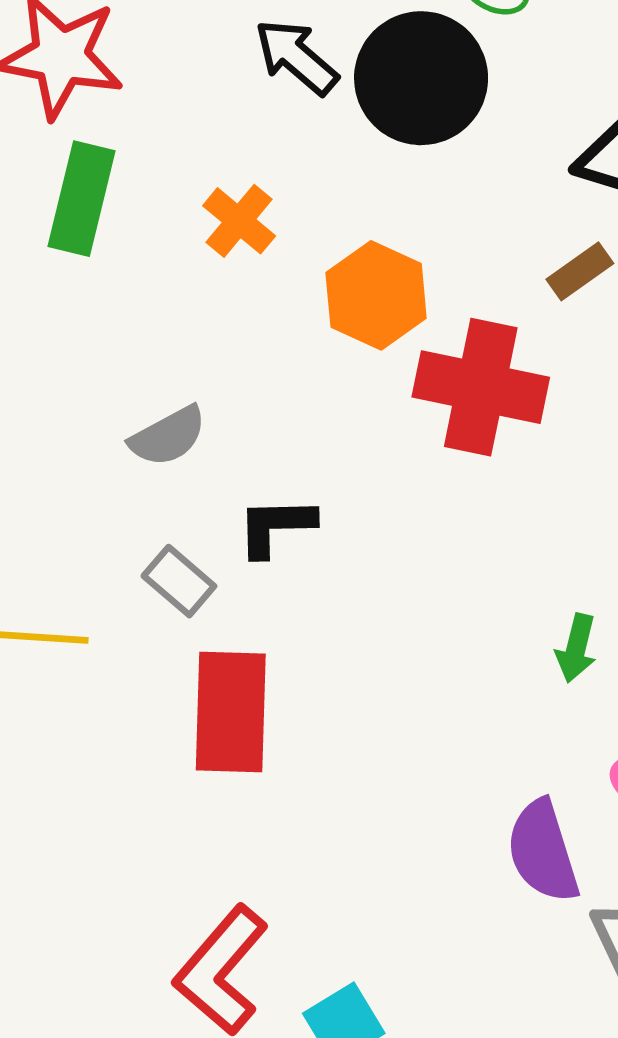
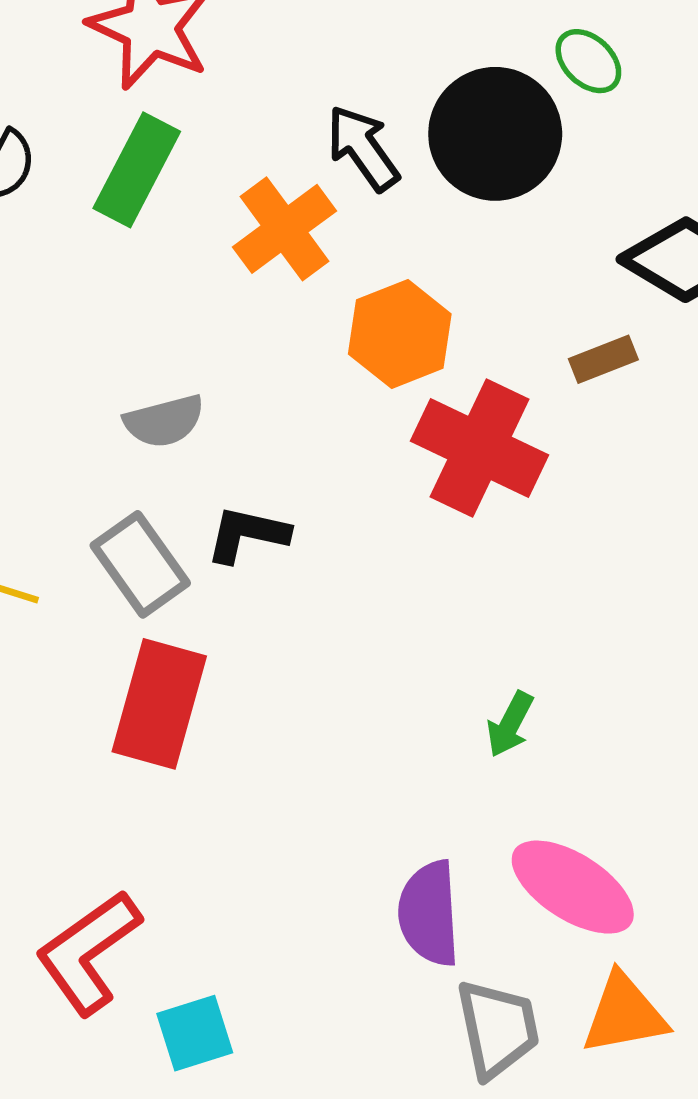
black arrow: (296, 57) -> (363, 148), moved
orange cross: (239, 221) -> (284, 229), size x1.4
gray rectangle: (179, 581) -> (140, 564), size x1.4

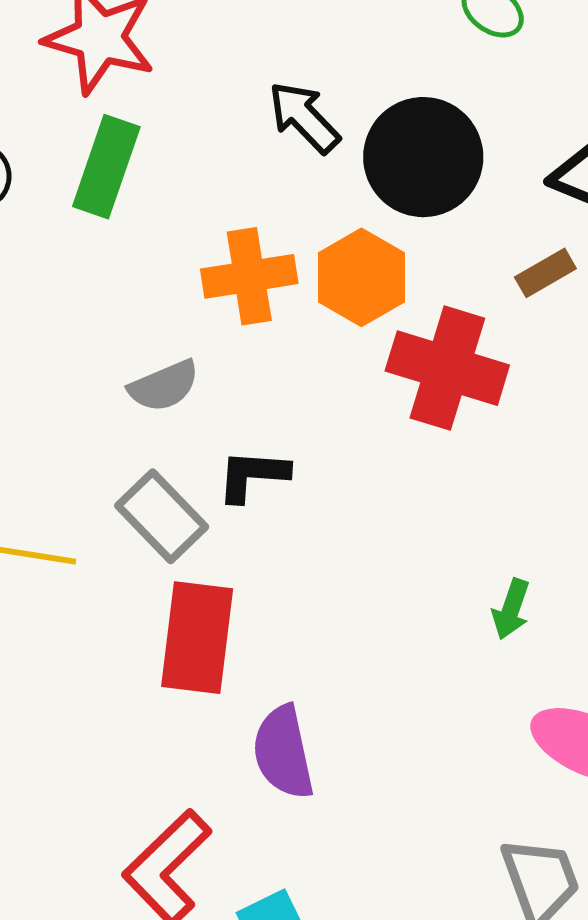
black circle: (495, 134) -> (423, 157), moved
orange cross: (284, 229) -> (249, 276), moved, turned 36
purple semicircle: (429, 913) -> (283, 752), moved

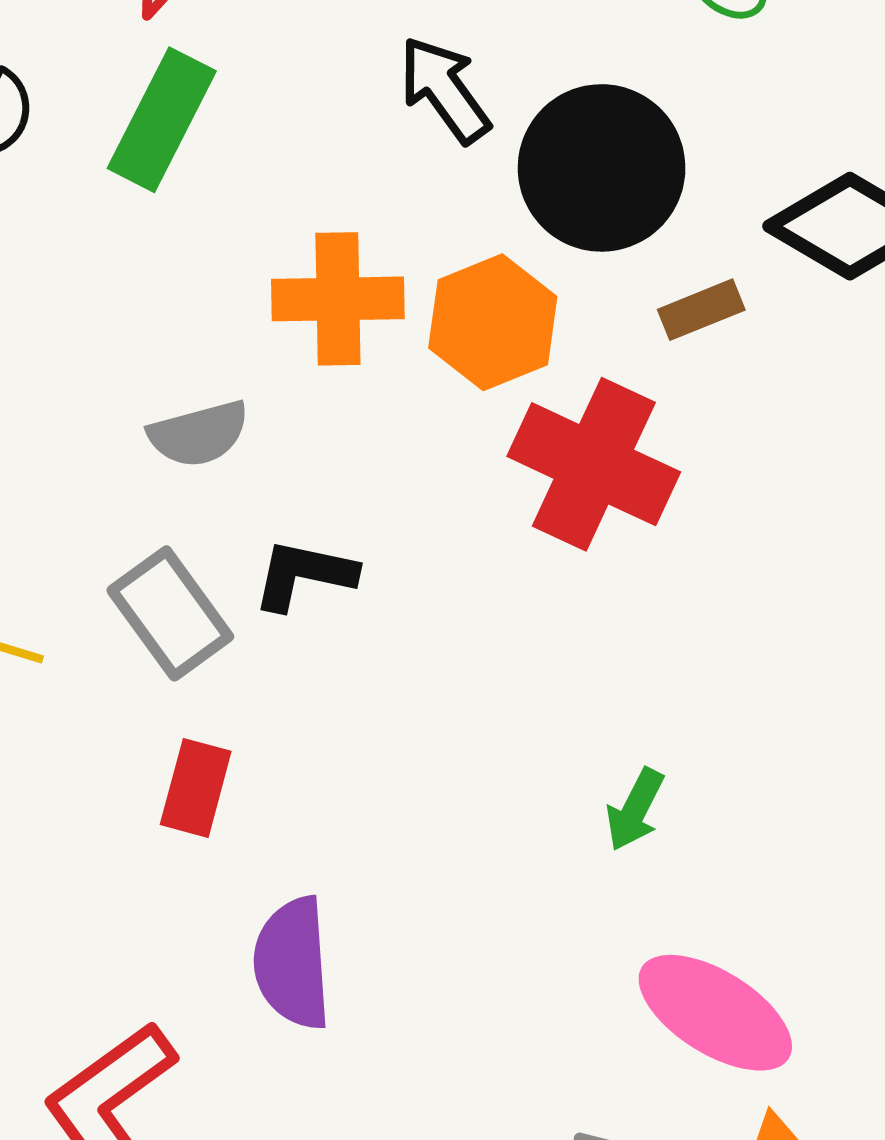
brown rectangle: (545, 273) -> (701, 310), moved
red rectangle: (197, 638) -> (196, 788), size x0.6

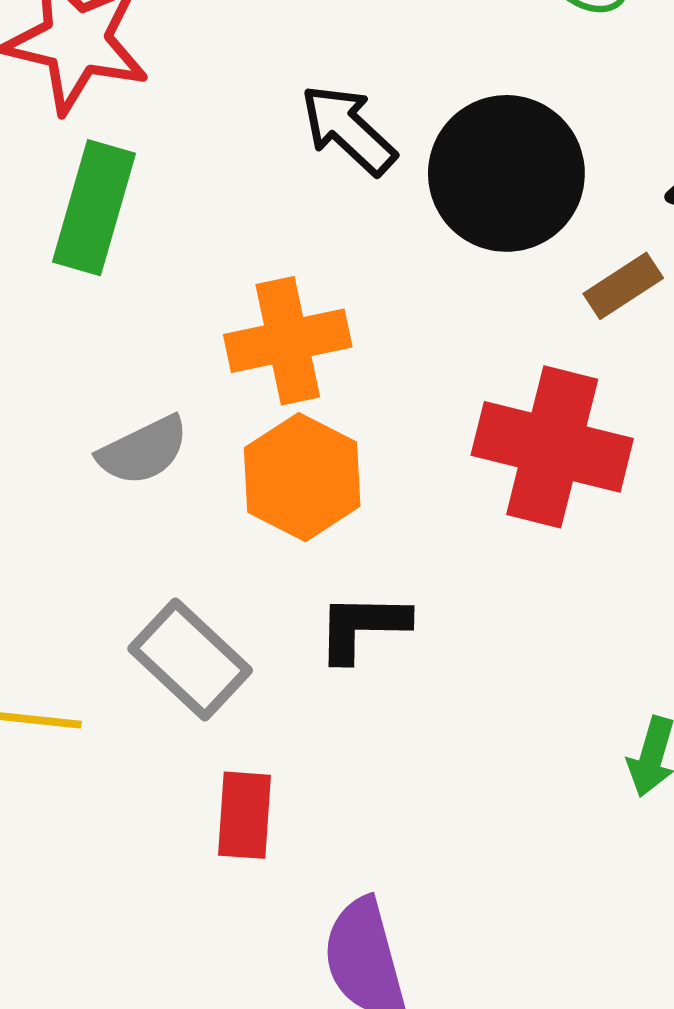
orange hexagon: (493, 322) -> (302, 477), moved
gray semicircle: (199, 434) -> (143, 451), moved
black L-shape: (304, 575) -> (362, 627), moved

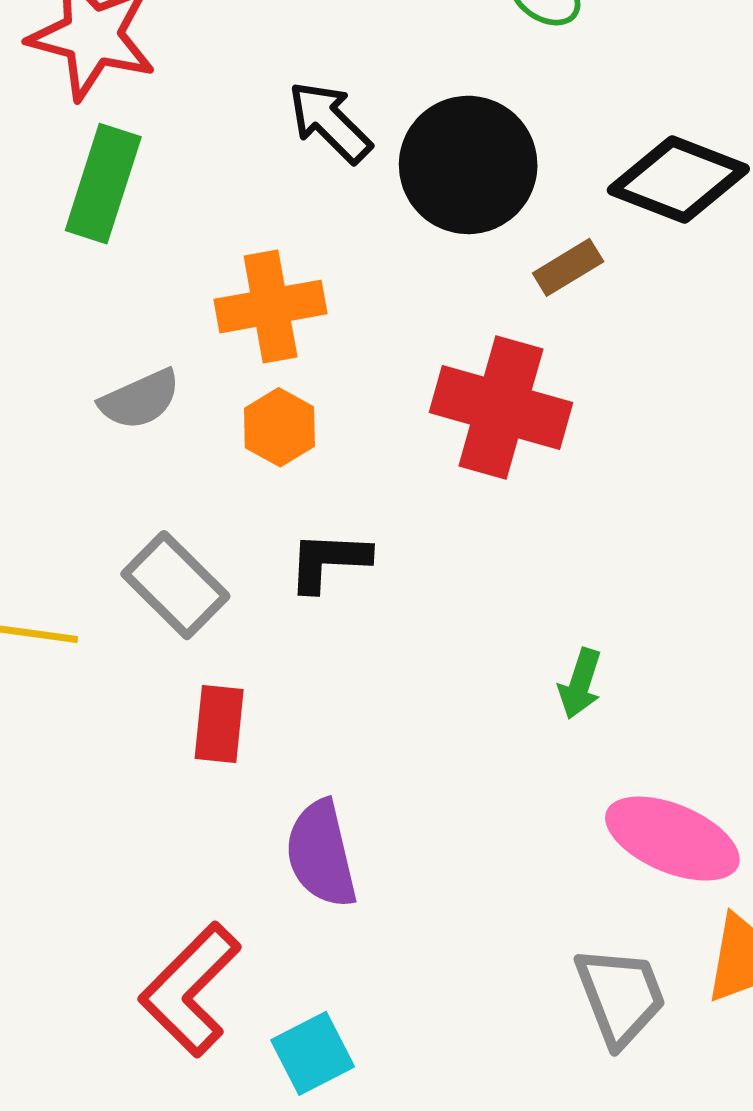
orange hexagon: (302, 477) -> (279, 427), size x0.7

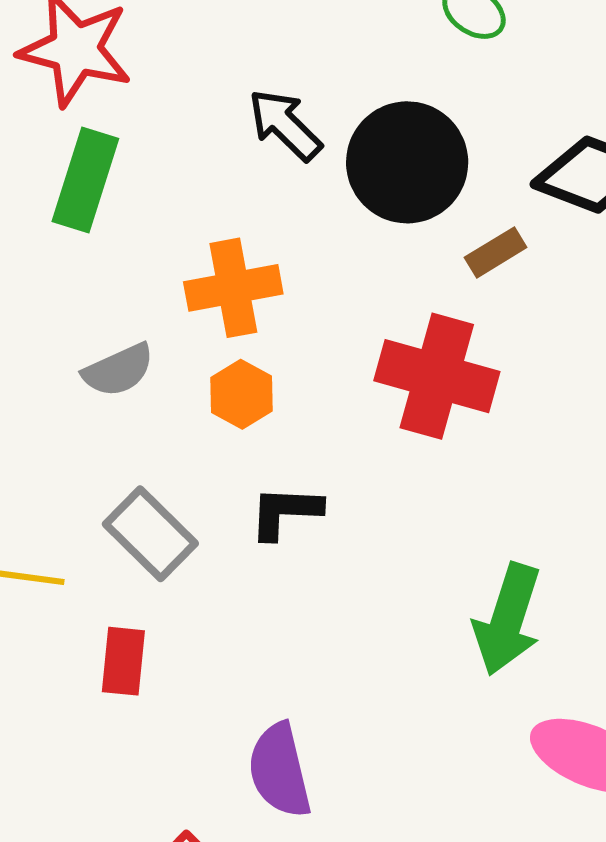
green arrow: (580, 684) -> (508, 619), size x1.8
red rectangle: (219, 724) -> (123, 661), moved

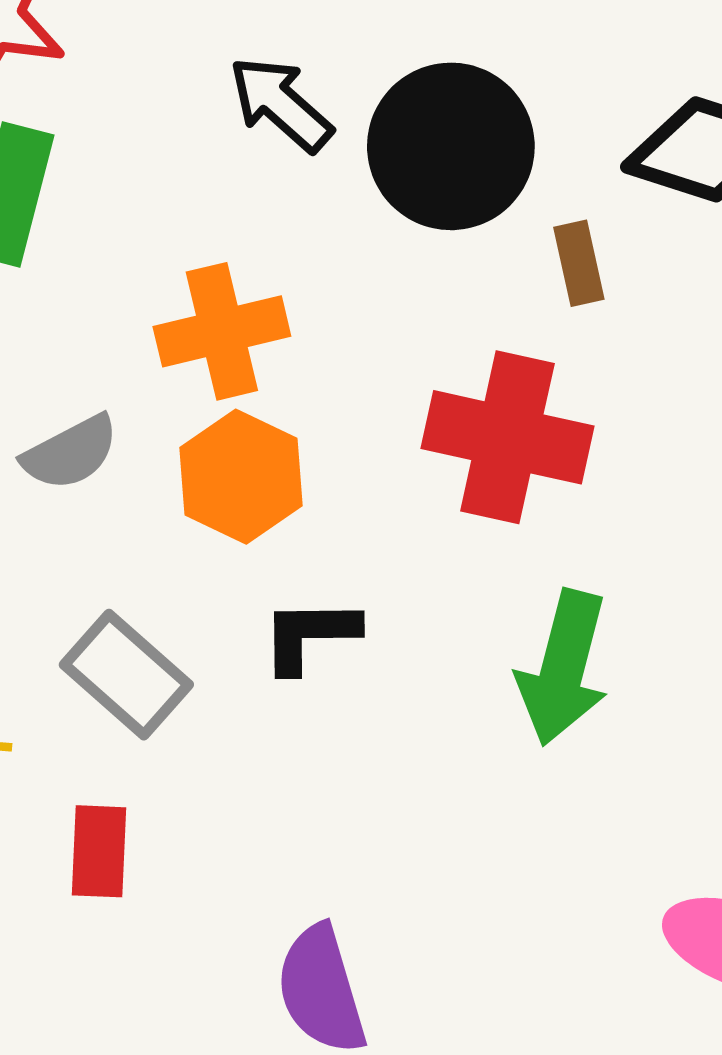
brown rectangle: (496, 252) -> (579, 263), turned -68
orange hexagon: (242, 394) -> (241, 477), size x1.4
green arrow: (508, 619) -> (563, 668), moved

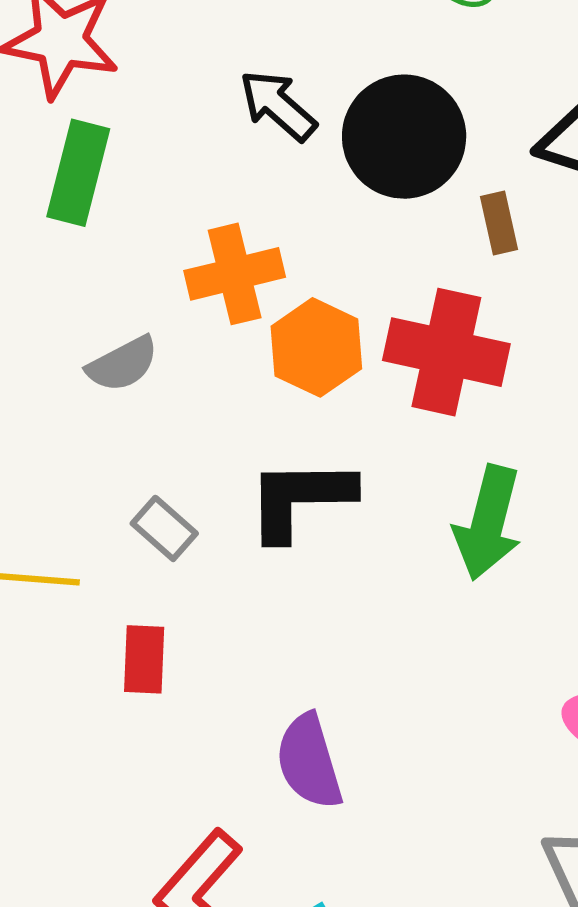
orange hexagon: (241, 477) -> (316, 347), moved
black L-shape: (310, 635) -> (300, 499), size x1.5
gray rectangle: (126, 675) -> (164, 528), size x0.7

